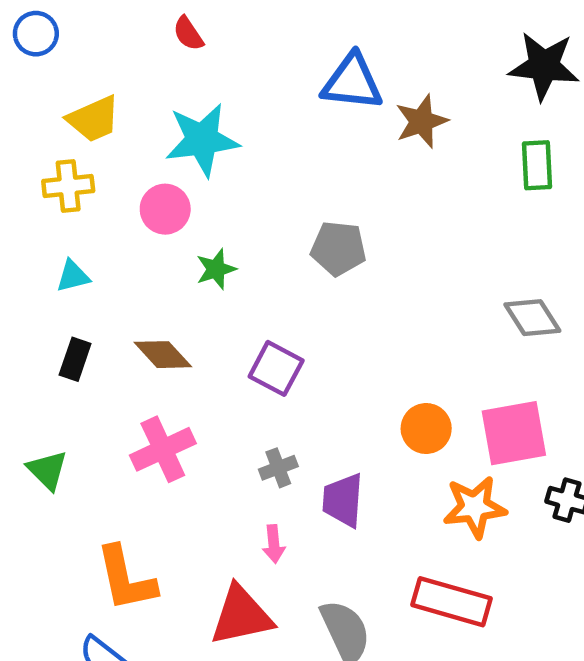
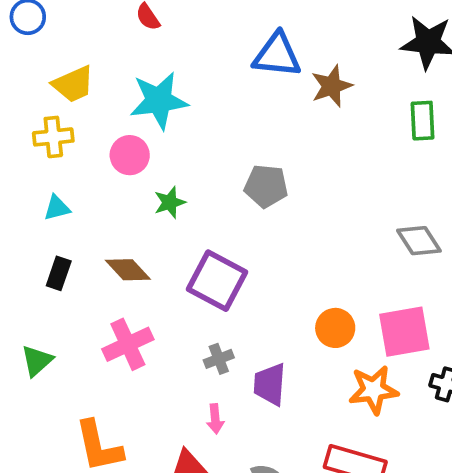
purple square: (276, 368) -> (217, 281), size x1.4
green triangle: (47, 470) -> (37, 361), turned 33

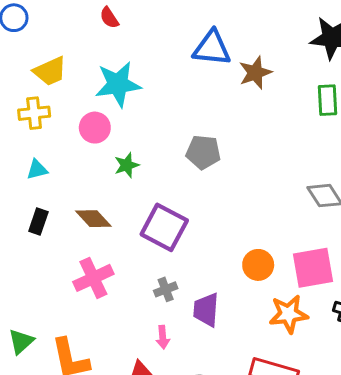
green triangle: (37, 361) -> (21, 342), moved

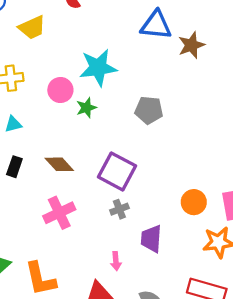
yellow trapezoid: (50, 71) -> (32, 27), moved
cyan star: (118, 84) -> (98, 68), moved
green star: (127, 165) -> (86, 108), moved
gray cross: (166, 289) -> (119, 209), moved

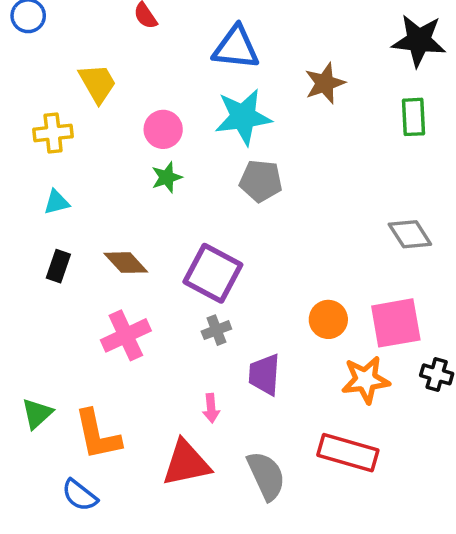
blue triangle: (156, 25) -> (236, 48), moved
yellow trapezoid: (32, 27) -> (97, 83), moved, turned -96
cyan star: (98, 68) -> (243, 117), moved
pink circle: (60, 90) -> (163, 129), moved

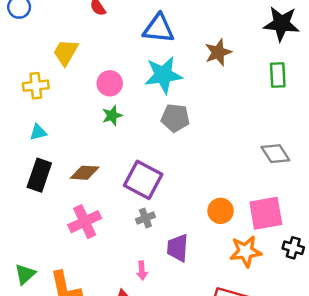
yellow trapezoid: (97, 83) -> (66, 52), turned -120
brown diamond: (126, 263) -> (85, 173), turned -44
black rectangle: (58, 266) -> (39, 175), size x1.5

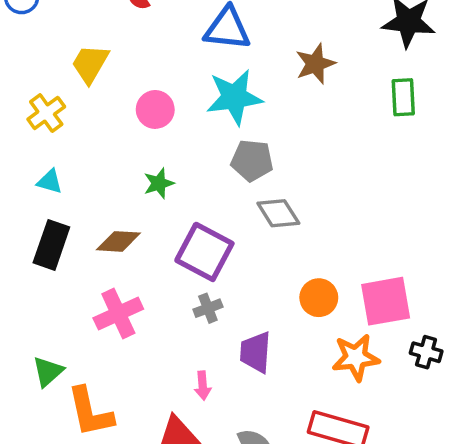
yellow cross: (36, 86) -> (46, 113), turned -30
green star: (112, 116) -> (159, 183), moved
cyan triangle: (38, 132) -> (50, 182), turned 30
gray diamond: (275, 154) -> (278, 213), moved
green triangle: (25, 274) -> (48, 372), moved

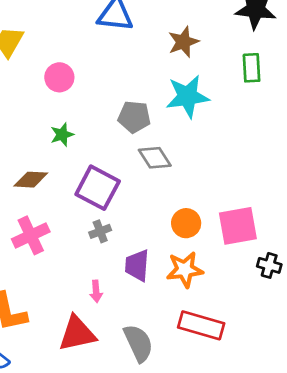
cyan star: (234, 97) -> (187, 96), moved
orange star: (356, 357) -> (185, 269), moved

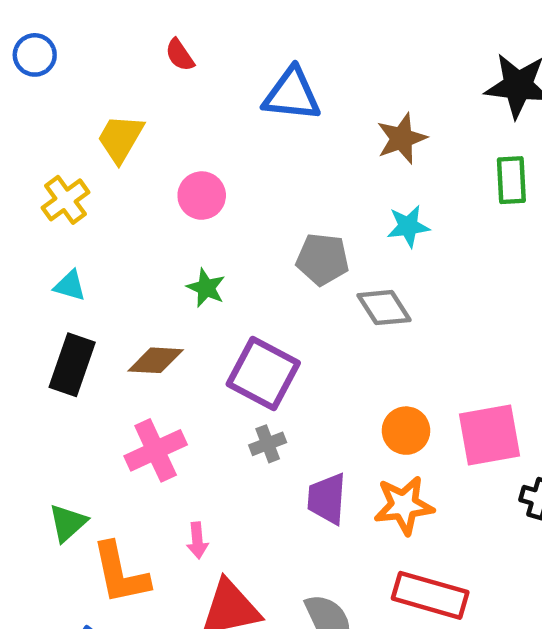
cyan star: (187, 96) -> (408, 226), size x0.6
green star: (62, 135) -> (206, 288), turned -30
gray diamond: (155, 158) -> (384, 308), moved
pink arrow: (96, 291) -> (197, 540), moved

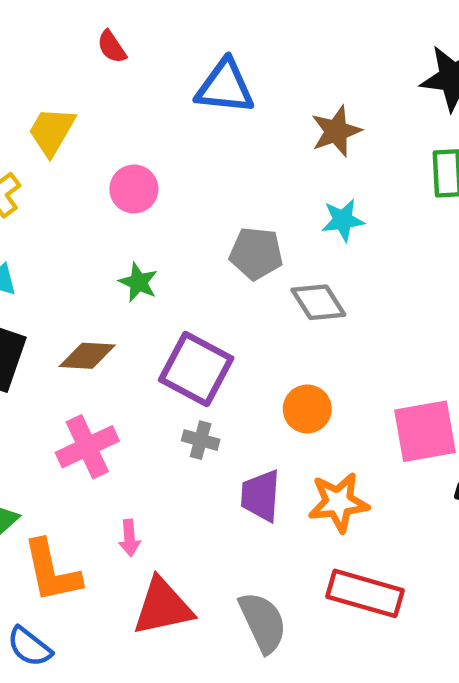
orange circle: (406, 431) -> (307, 409), moved
gray cross: (268, 444) -> (201, 440), turned 36

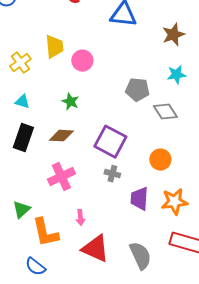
yellow trapezoid: (52, 131) -> (54, 47), moved, turned 145
green star: (138, 282) -> (70, 102), moved
red triangle: (163, 607) -> (95, 249), turned 36

